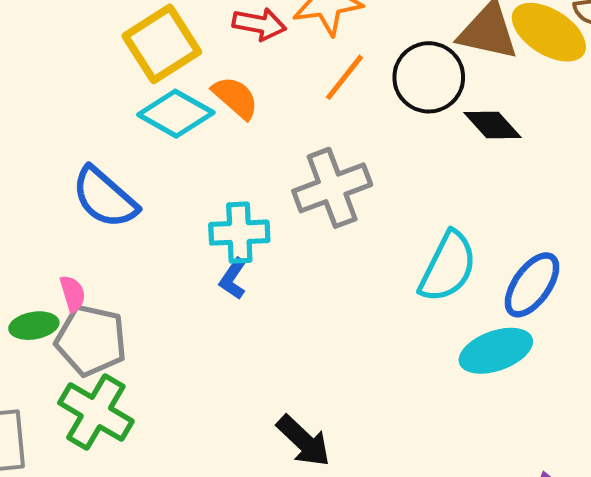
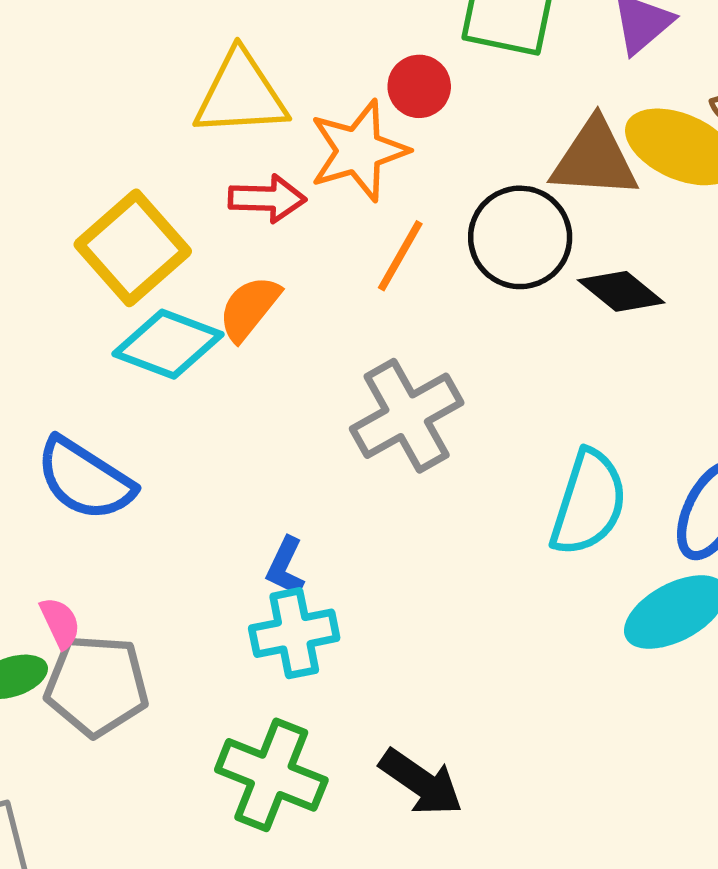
orange semicircle: (235, 97) -> (249, 308), turned -84
cyan cross: (239, 233) -> (294, 633), moved
green cross: (96, 412) -> (271, 775), moved

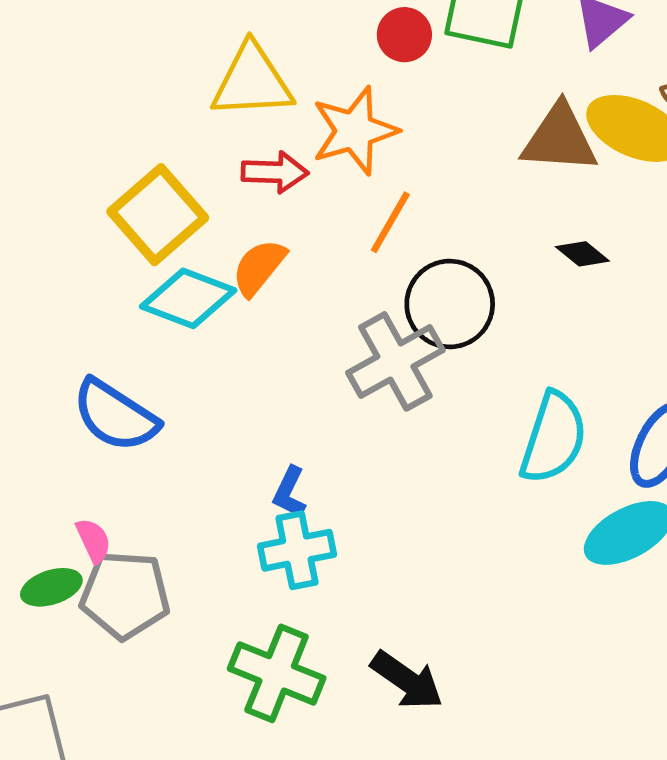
red circle: (419, 86) -> (404, 35), moved
black circle: (520, 237) -> (450, 304), moved
black diamond: (621, 291) -> (582, 254), size x0.7

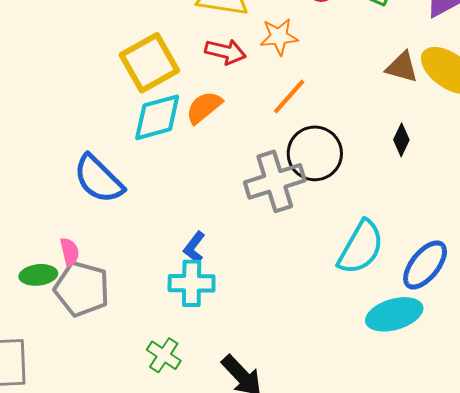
orange star: (355, 131) -> (279, 37), size x0.7
brown triangle: (560, 139) -> (402, 67), size x0.7
black diamond: (582, 254) -> (401, 140), turned 64
cyan diamond: (188, 298) -> (157, 117), turned -48
green cross: (277, 673) -> (164, 355), size x0.6

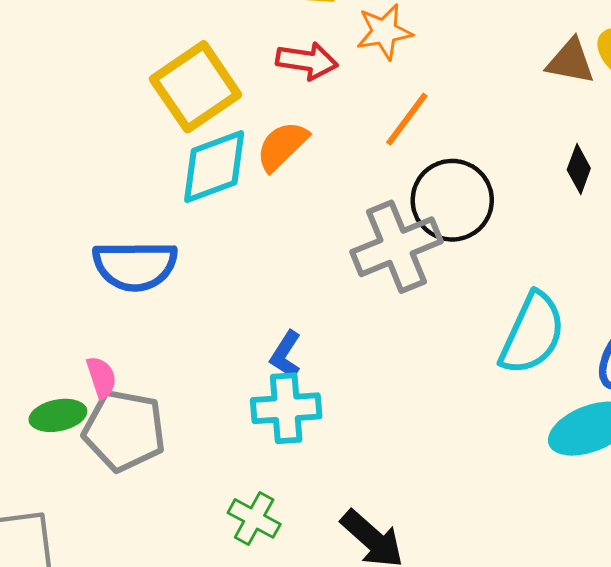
blue semicircle: (99, 179) -> (135, 266), turned -40

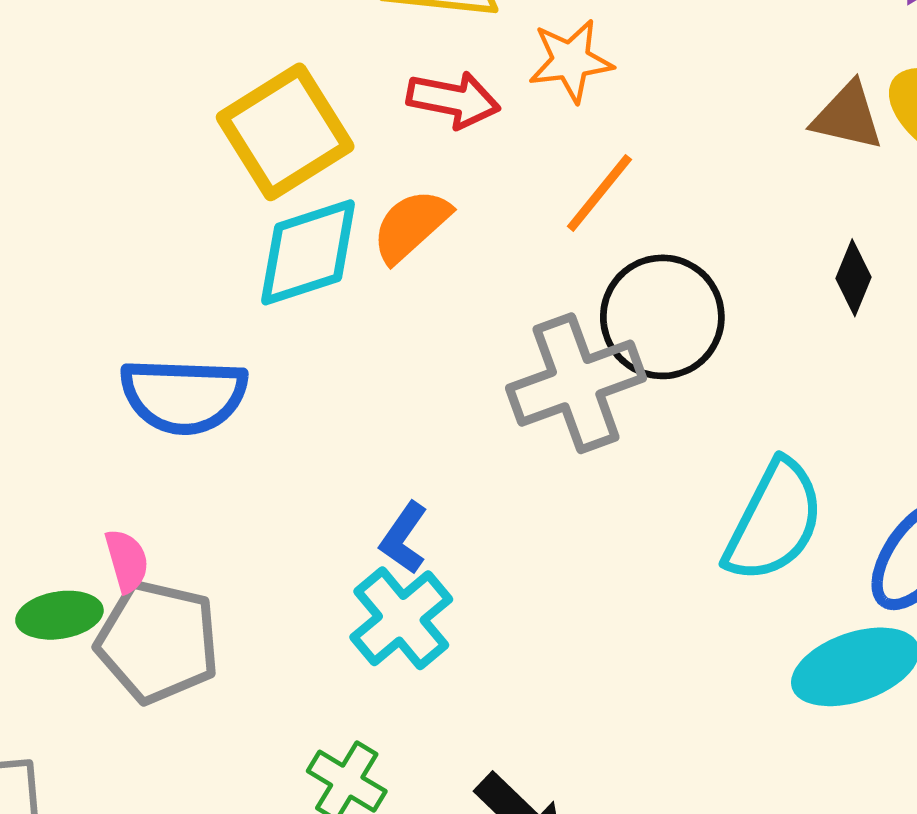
cyan cross: (286, 408) -> (401, 618), turned -38

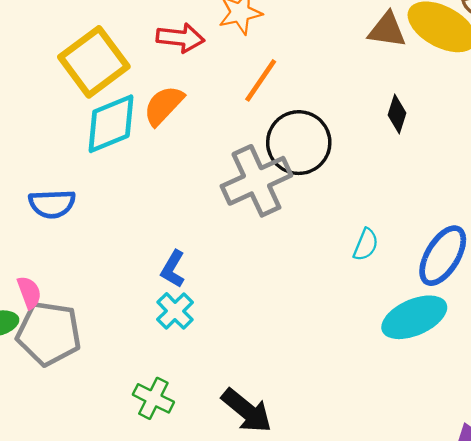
blue semicircle: (184, 396) -> (52, 204), size x0.7
cyan semicircle: (774, 521) -> (366, 245), size x0.5
cyan cross: (401, 618) -> (175, 311), size x0.7

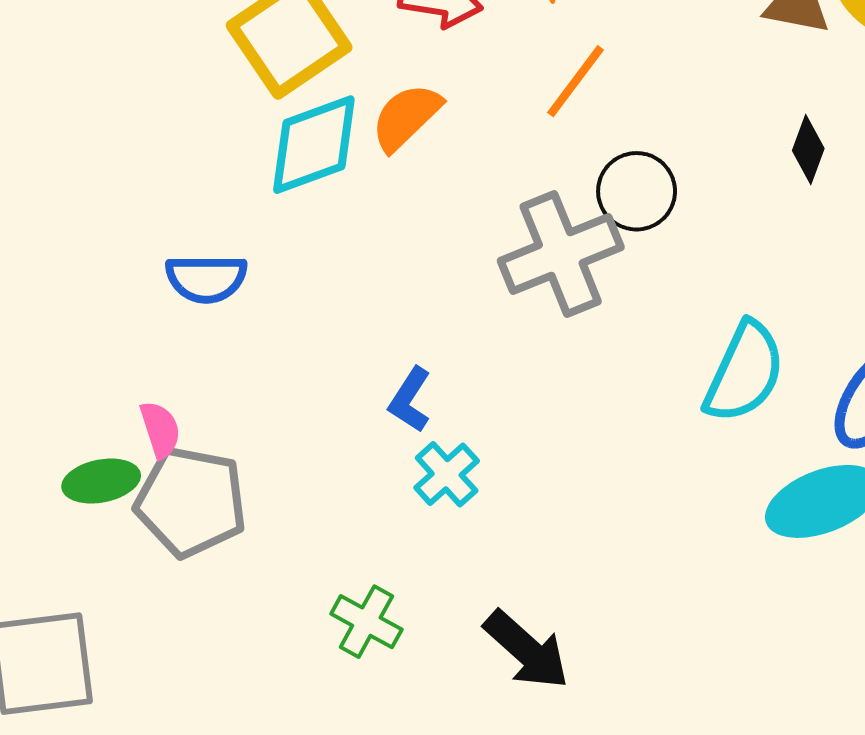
black circle: (299, 143) -> (637, 191), size x0.7
cyan semicircle: (366, 245) -> (744, 372), size x1.8
cyan cross: (175, 311) -> (447, 474), moved

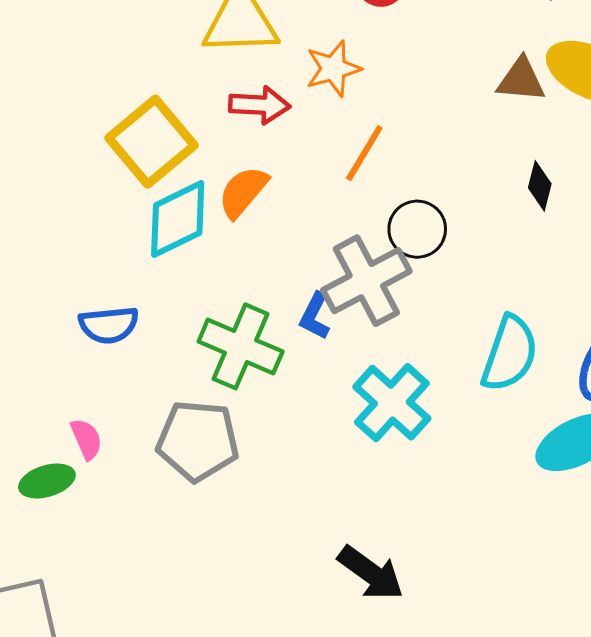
blue L-shape: (410, 400) -> (315, 316), moved
cyan cross: (447, 474) -> (392, 403), moved, size x1.6
gray pentagon: (191, 502) -> (198, 441), moved
green cross: (366, 622) -> (241, 346), moved, size x1.6

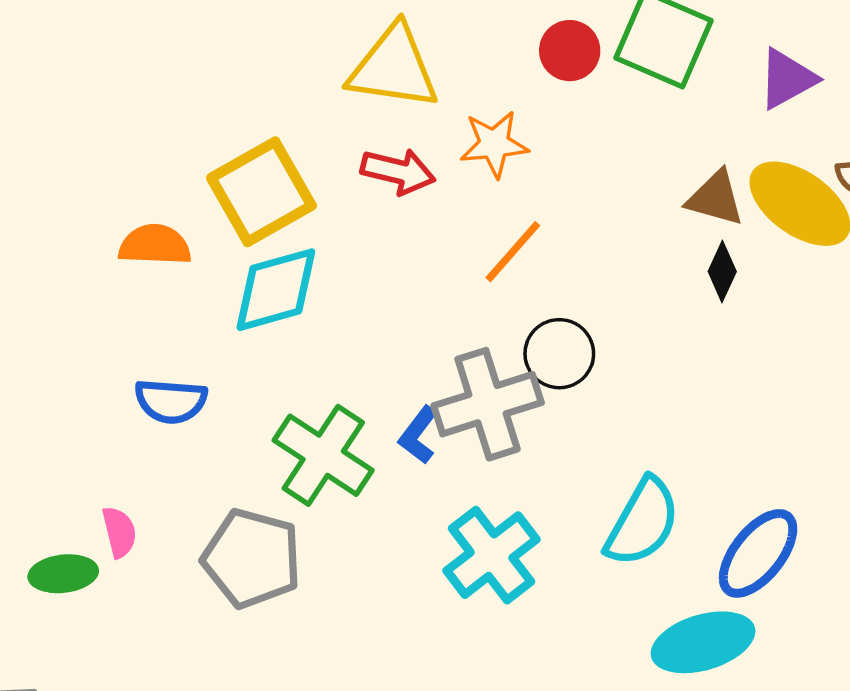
black diamond: (540, 186) -> (722, 272), moved
orange semicircle: (243, 192) -> (155, 245), moved, turned 42

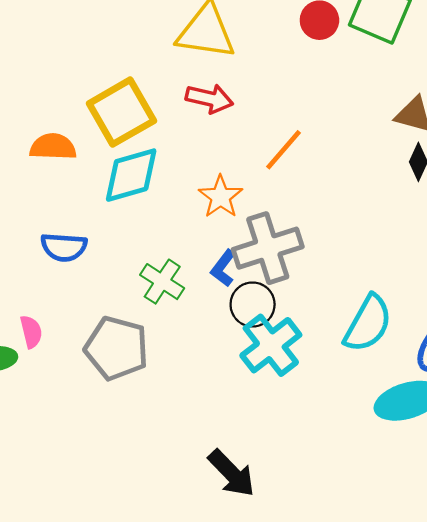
orange star: (494, 144) -> (221, 197), moved, turned -30
black circle: (559, 354) -> (253, 304), moved
green cross: (323, 455) -> (162, 282), size x0.7

